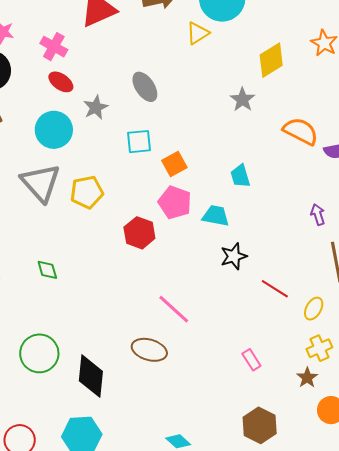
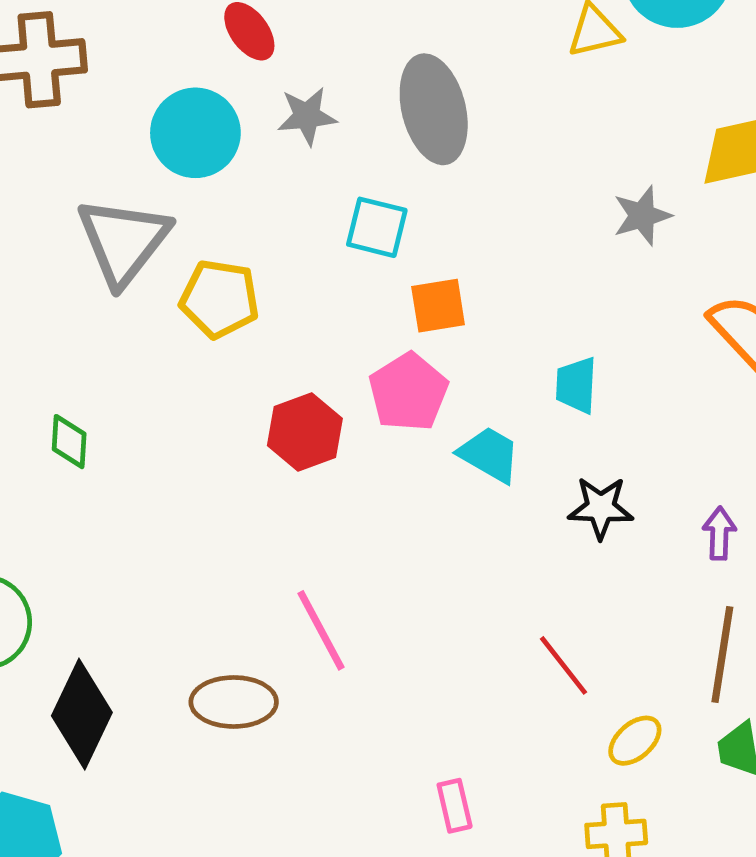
gray ellipse: (145, 87) -> (434, 109), size x1.4
black star: (234, 256) -> (601, 508), moved
brown ellipse: (149, 350) -> (234, 702), turned -36

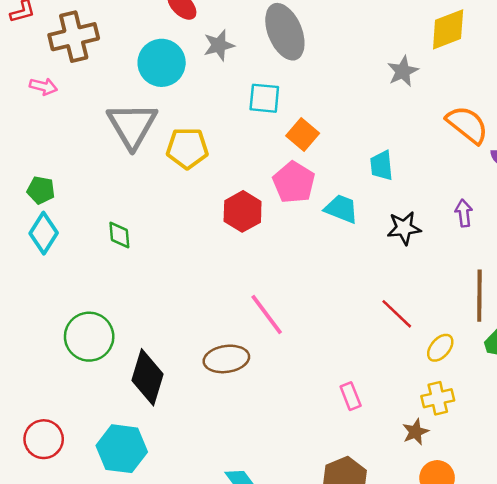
orange square: (438, 306) -> (303, 135), turned -32
purple arrow: (719, 533) -> (464, 213), moved

